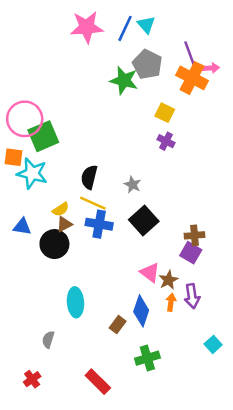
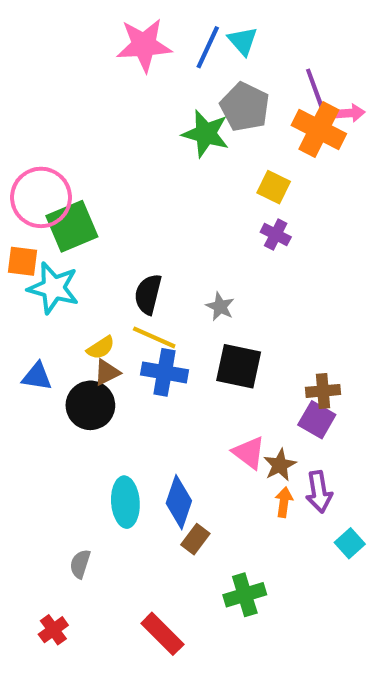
black square: (144, 220) -> (239, 366), turned -36
blue diamond: (141, 311) -> (179, 502), moved
cyan square: (213, 344) -> (350, 543), moved

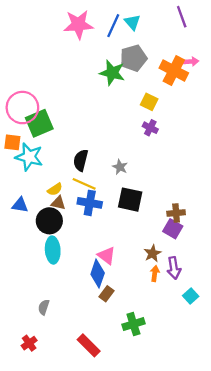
purple line: (315, 88) -> (182, 17), moved
gray pentagon: (245, 107) -> (133, 58), turned 30
brown triangle: (107, 372) -> (58, 203), turned 40
pink triangle: (249, 453) -> (107, 256), moved
cyan ellipse: (125, 502) -> (53, 250), moved

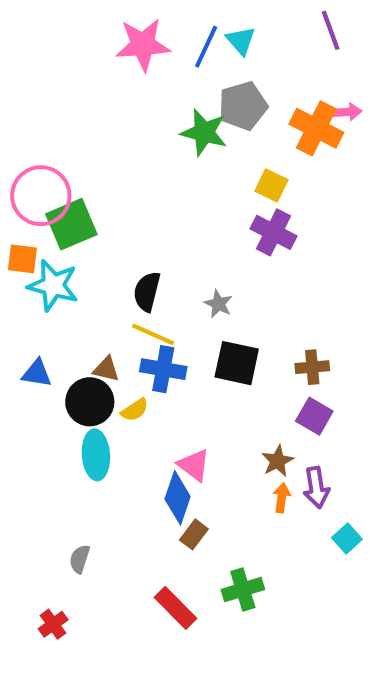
purple cross: (150, 128) -> (273, 232), size x1.5
yellow semicircle: (55, 189) -> (135, 410), moved
brown cross: (176, 213) -> (312, 367), moved
red rectangle: (89, 345) -> (176, 608), moved

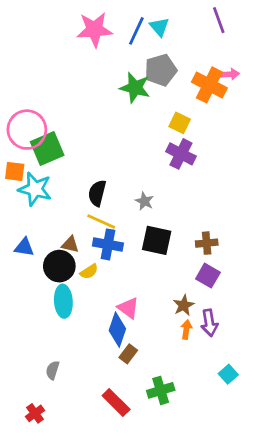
cyan square: (347, 539) -> (228, 374), moved

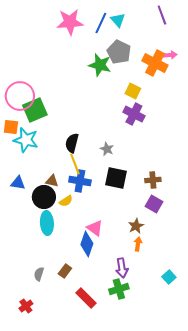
gray pentagon: (161, 70) -> (119, 52), turned -30
yellow line: (101, 221) -> (75, 164), turned 45
purple arrow: (209, 323) -> (122, 268), moved
brown rectangle: (128, 354) -> (65, 271), moved

